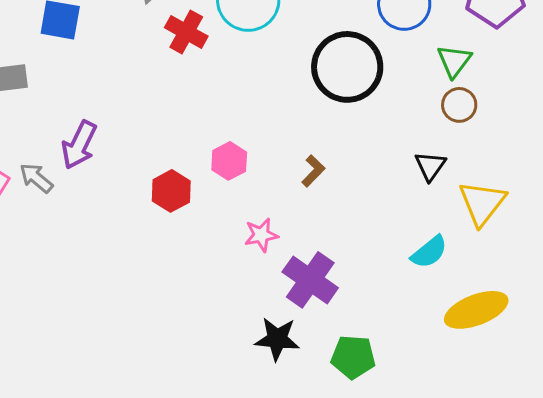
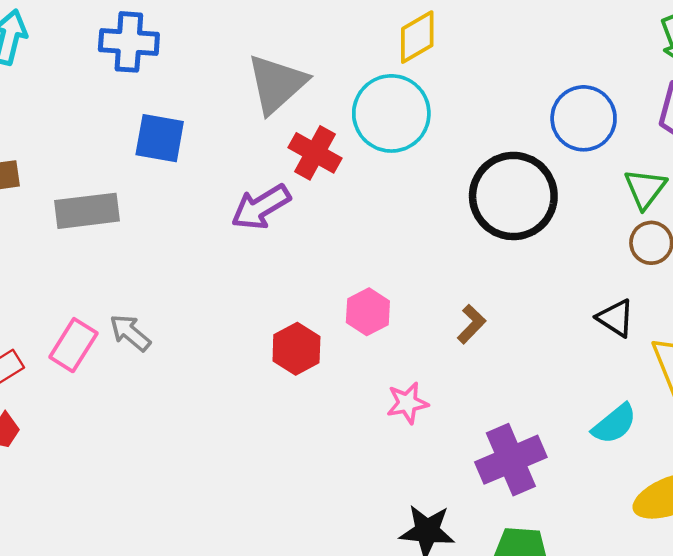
purple arrow: (79, 145) -> (261, 207), moved, turned 33
black triangle: (430, 166) -> (616, 318), turned -32
purple cross: (310, 280) -> (511, 460), moved, turned 32

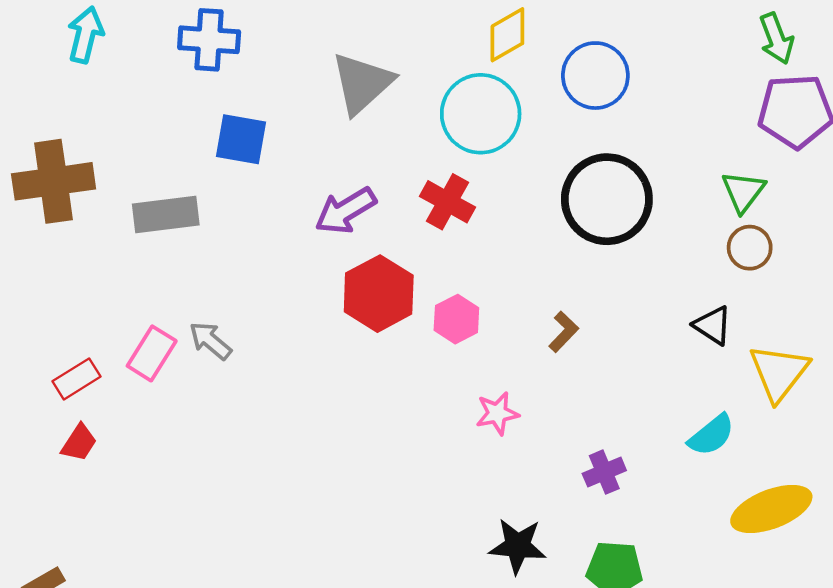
blue circle: (584, 118) -> (595, 76), moved
red cross: (315, 153) -> (447, 202), moved
red hexagon: (296, 349) -> (379, 294), moved, size x1.4
purple cross: (511, 460) -> (604, 472), size x0.6

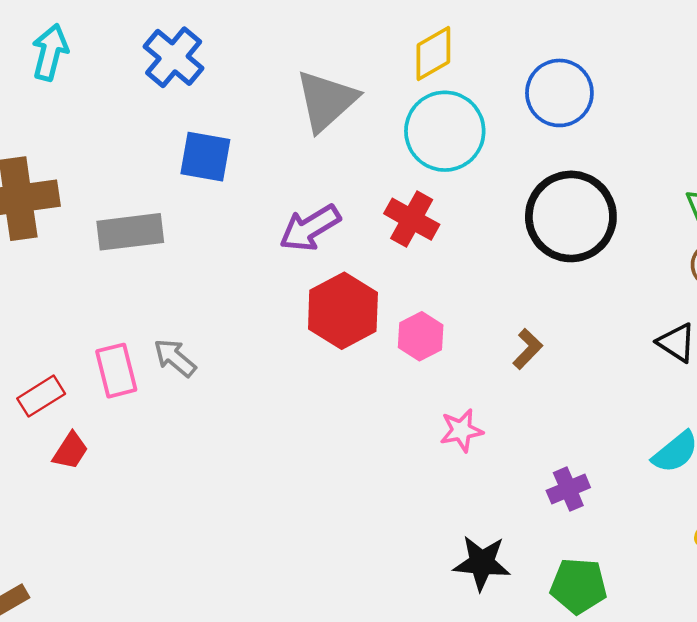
yellow diamond: (507, 35) -> (433, 53), moved
blue cross: (209, 40) -> (174, 57), turned 36
pink rectangle: (152, 353) -> (116, 371), turned -46
red trapezoid: (79, 443) -> (70, 451), moved

